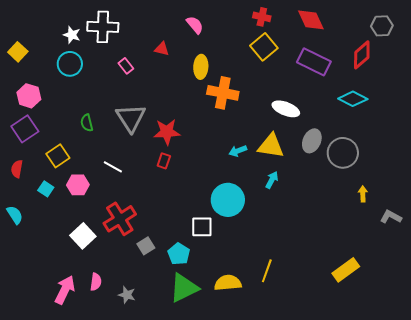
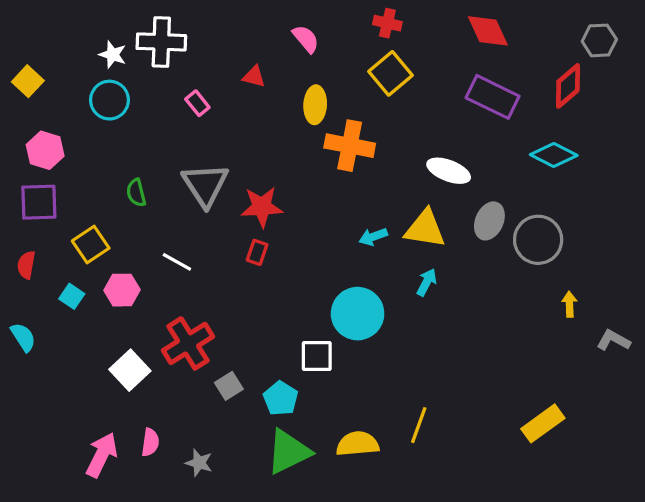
red cross: (262, 17) -> (387, 23), moved
yellow square: (264, 47) -> (391, 73), moved
purple square: (25, 129) -> (39, 202), turned 32

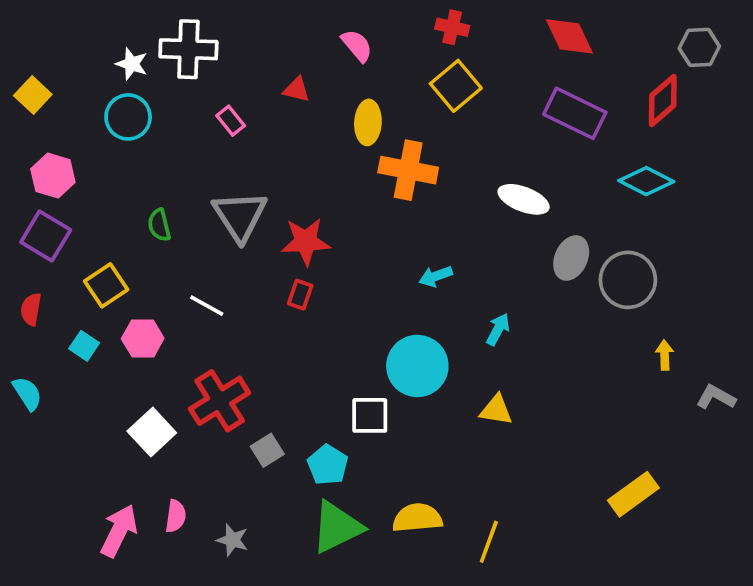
purple square: (39, 202) -> (46, 236), turned 33
yellow triangle: (425, 229) -> (496, 410), moved, size x0.7
yellow line: (419, 425) -> (489, 542), moved

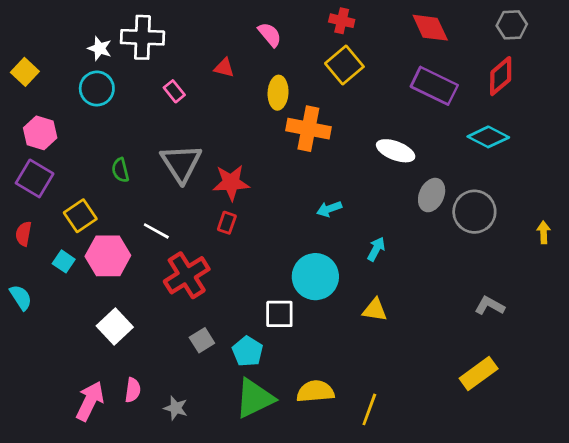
gray hexagon: (699, 47) -> (512, 25), moved
pink hexagon: (143, 339) -> (108, 256), size x1.4
yellow arrow: (665, 355) -> (544, 232), moved
gray L-shape: (716, 397) -> (490, 306), moved
red cross: (220, 401) -> (187, 275), moved

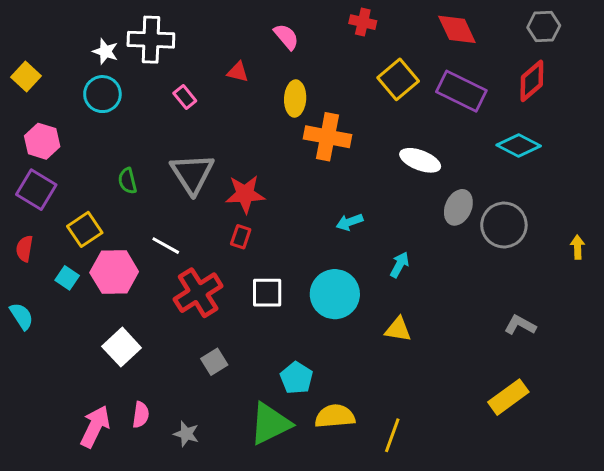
yellow square: (344, 65) -> (398, 79), moved
white square: (279, 314) -> (267, 293), moved
cyan pentagon: (248, 351) -> (297, 378), moved

